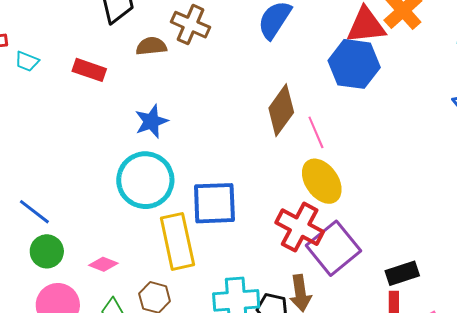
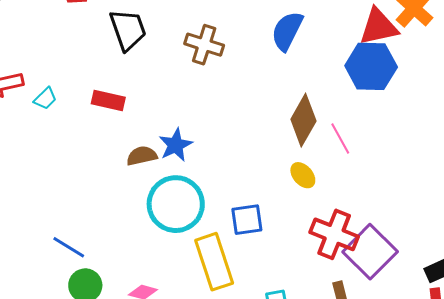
brown semicircle: (151, 46) -> (142, 156), moved
cyan trapezoid: (27, 61) -> (45, 98), turned -60
yellow ellipse: (322, 181) -> (303, 175), moved, size x0.6
blue square: (214, 203) -> (247, 220), size x0.7

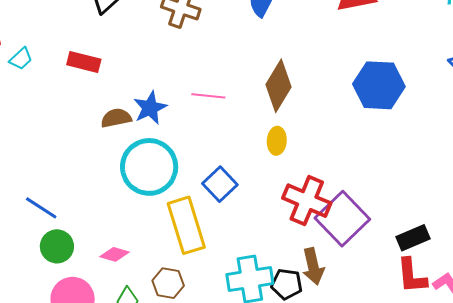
blue hexagon: (371, 66) -> (379, 85), moved
pink line: (340, 139) -> (208, 96), moved, turned -56
yellow ellipse: (303, 175) -> (277, 141), turned 44
blue square: (247, 220) -> (220, 184), turned -36

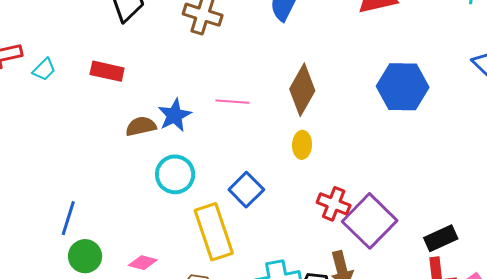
cyan circle: (149, 167) -> (175, 174), size x0.7
red cross: (307, 201) -> (334, 204), size x0.7
blue line: (41, 208) -> (68, 218), turned 76

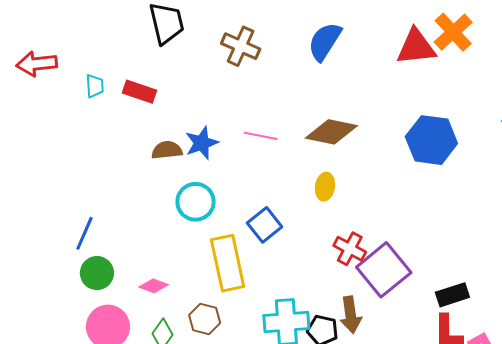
cyan trapezoid: (44, 69) -> (95, 86), moved, turned -55
brown diamond: (302, 90) -> (331, 132), turned 66

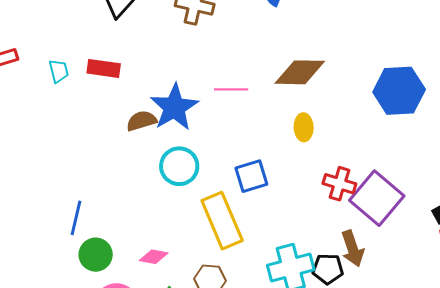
blue hexagon: (431, 140) -> (399, 91), moved
blue star: (202, 143) -> (174, 107), size x1.4
blue square: (265, 225) -> (251, 176), turned 32

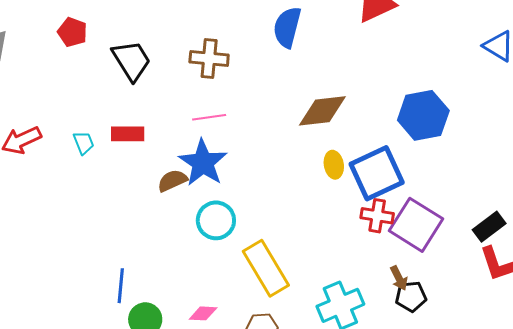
pink line: (231, 89) -> (209, 117), moved
blue square: (251, 176) -> (377, 173), moved, size x1.6
brown arrow: (353, 249) -> (399, 278), size x0.7
black pentagon: (328, 269) -> (411, 296), moved

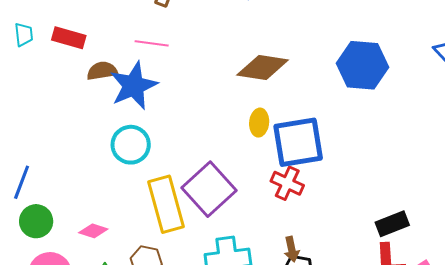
blue hexagon: (423, 115) -> (363, 65), moved
brown semicircle: (172, 181) -> (102, 71), moved
purple square: (416, 225) -> (209, 189), moved

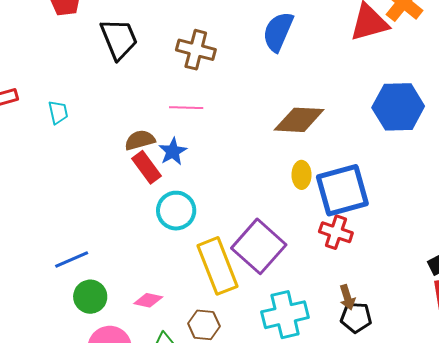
red rectangle: (69, 38) -> (147, 167), moved, turned 44
blue star: (134, 86) -> (173, 151), size x0.6
blue line: (22, 182) -> (72, 259), turned 52

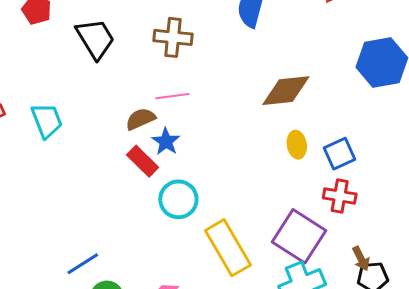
cyan trapezoid: (58, 112) -> (47, 121), size x1.5
brown semicircle: (140, 140) -> (140, 119), moved
blue square: (342, 190) -> (340, 154), size x0.6
purple square: (259, 246) -> (299, 236), moved

